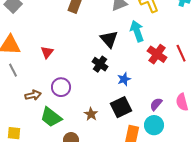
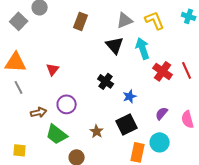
black triangle: (109, 39) -> (115, 45), moved
purple semicircle: (156, 104) -> (162, 113), moved

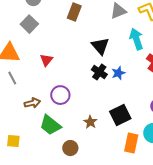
gray square: (19, 21) -> (29, 24), moved
black triangle: (115, 45) -> (100, 46), moved
blue star: (130, 96) -> (118, 73), moved

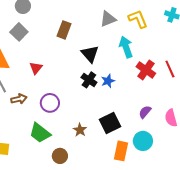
brown rectangle: (74, 12) -> (64, 30), moved
brown arrow: (32, 103) -> (19, 99), moved

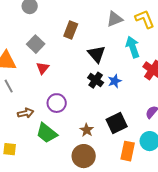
gray square: (19, 32) -> (36, 44), moved
brown arrow: (19, 99) -> (26, 113), moved
brown circle: (60, 156) -> (84, 156), moved, size x1.5

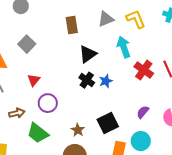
brown rectangle: (71, 30) -> (72, 25), moved, turned -30
black triangle: (97, 54) -> (88, 54), turned 36
red triangle: (43, 68) -> (34, 80), moved

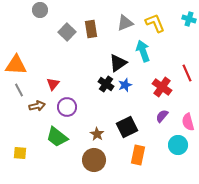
gray square: (27, 44) -> (67, 32), moved
black triangle: (88, 54) -> (118, 63), moved
red cross: (144, 70) -> (162, 87), moved
brown arrow: (17, 113) -> (37, 106), moved
cyan circle: (141, 141) -> (178, 145), moved

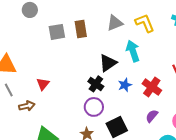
gray square: (67, 32) -> (57, 32), turned 36
blue star: (125, 85) -> (125, 85), moved
purple circle: (67, 107) -> (94, 107), moved

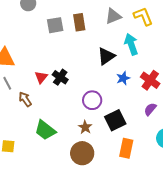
black cross: (96, 84) -> (60, 77), moved
brown arrow: (27, 106) -> (25, 99), turned -112

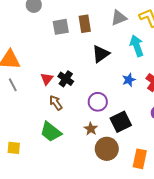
black triangle: (106, 56) -> (101, 54), moved
brown arrow: (25, 99) -> (56, 103), moved
orange rectangle: (126, 148) -> (140, 159), moved
brown circle: (82, 153) -> (107, 149), moved

